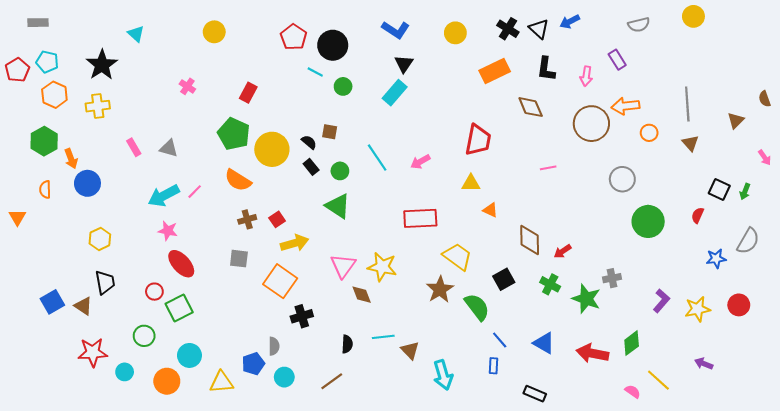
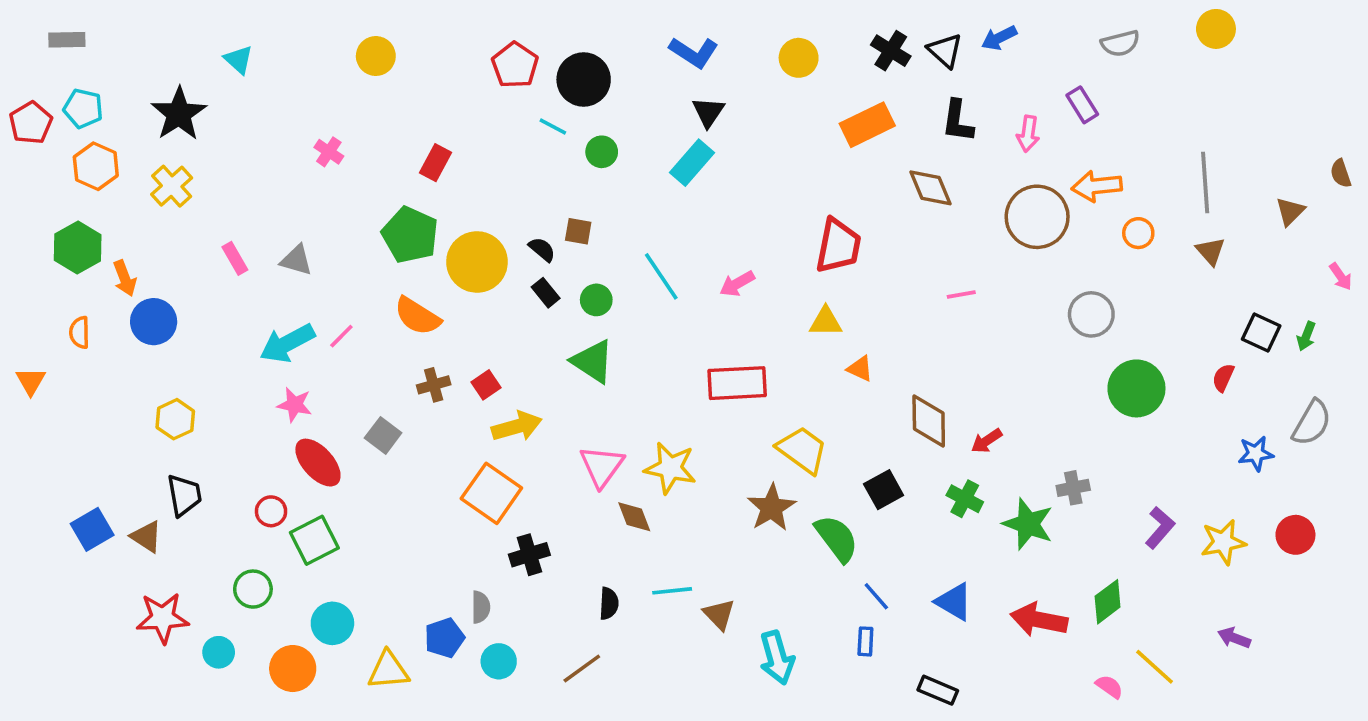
yellow cross: (98, 106) -> (172, 186), turned -35
gray square: (239, 259) -> (383, 435), moved, turned 30

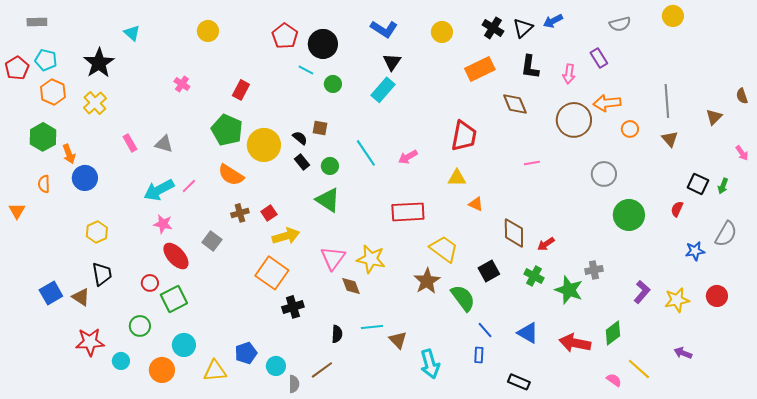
black triangle: (945, 51) -> (523, 28), turned 35
gray semicircle: (481, 607) -> (294, 384), moved

